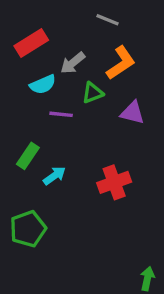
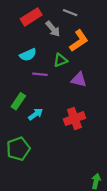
red rectangle: (31, 43) -> (31, 17), moved
gray arrow: (73, 63) -> (53, 29), moved, turned -91
purple triangle: (132, 113) -> (79, 80), moved

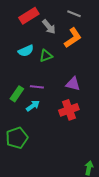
gray line: (70, 13) -> (74, 14), moved
green triangle: (60, 60) -> (46, 56), moved
purple line: (40, 74) -> (37, 87), moved
purple triangle: (79, 80) -> (73, 84), moved

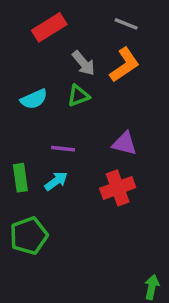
gray arrow: (49, 27) -> (83, 63), moved
cyan semicircle: (26, 51) -> (34, 99), moved
green rectangle: (17, 94) -> (20, 178), moved, turned -42

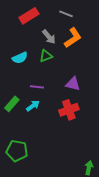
gray line: (126, 24) -> (66, 14), moved
green rectangle: (20, 178) -> (12, 104), turned 49
green pentagon: (29, 236) -> (17, 151), moved, turned 30

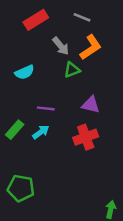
green triangle: (46, 56) -> (72, 70), moved

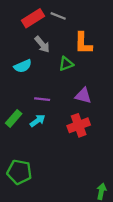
gray line: (82, 17) -> (58, 16), moved
gray arrow: (61, 46) -> (42, 44), moved
orange L-shape: (91, 47) -> (83, 43), turned 125

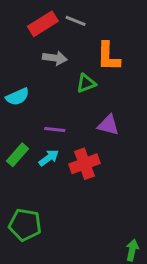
gray arrow: (42, 44) -> (55, 58), turned -42
cyan semicircle: (23, 66) -> (18, 97), moved
red cross: (79, 125) -> (85, 164), moved

